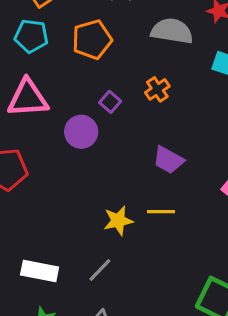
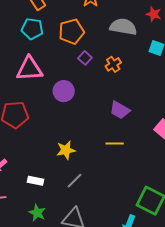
purple square: (110, 102) -> (85, 58), moved
yellow star: (118, 221) -> (66, 150), moved
white rectangle: (40, 271) -> (35, 181), size x0.7

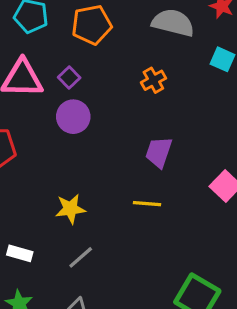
purple square: (85, 58) -> (69, 78), moved
purple trapezoid: (120, 110) -> (159, 152), turned 75

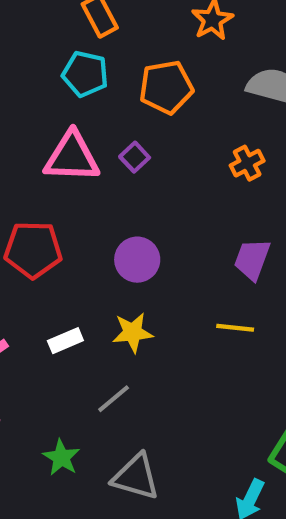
purple circle: (73, 117) -> (137, 260), moved
white rectangle: (20, 253) -> (65, 341), moved, turned -40
gray line: (81, 257) -> (114, 399), moved

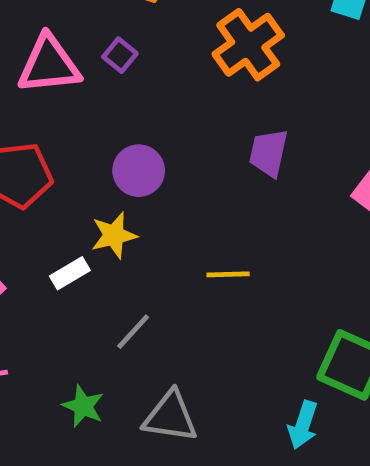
orange cross: (247, 163) -> (248, 45), size x1.8
yellow line: (235, 328) -> (228, 274), moved
yellow star: (133, 333) -> (114, 235), moved

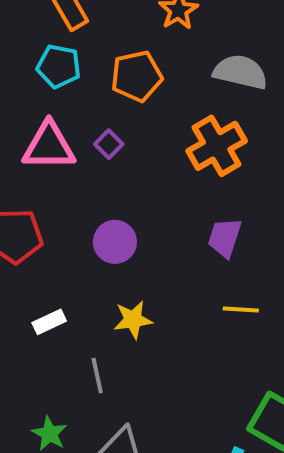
yellow star: (114, 235) -> (133, 320), moved
yellow line: (228, 274) -> (241, 310), moved
gray line: (133, 332) -> (97, 376), turned -60

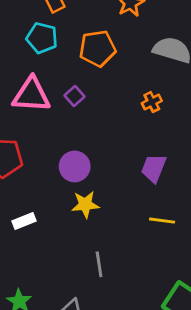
orange cross: (217, 146) -> (152, 102), size x0.5
yellow star: (133, 320) -> (85, 205), moved
gray line: (97, 376) -> (99, 264), moved

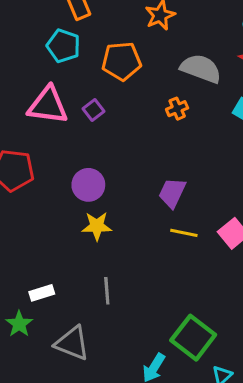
orange cross: (152, 102) -> (177, 109), moved
white rectangle: (24, 221) -> (42, 293), moved
yellow line: (162, 221) -> (184, 233), moved

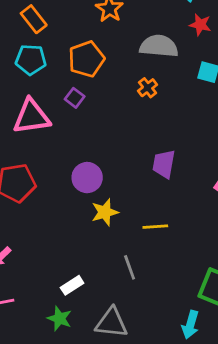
purple square: (94, 110) -> (75, 98), moved
yellow line: (184, 233) -> (155, 227), moved

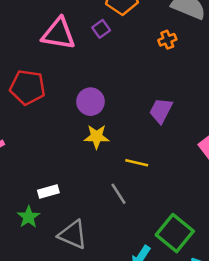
gray line: (130, 267) -> (119, 194), moved, turned -30

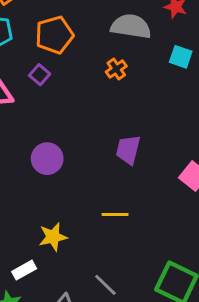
yellow star: (97, 137) -> (53, 237), moved
gray line: (119, 194) -> (105, 285), moved

